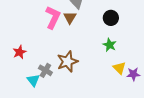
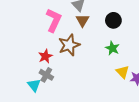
brown triangle: (70, 18) -> (83, 20), moved
red star: (20, 52) -> (45, 56), moved
brown star: (67, 62) -> (69, 45), moved

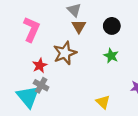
pink L-shape: (54, 20) -> (31, 29), moved
yellow triangle: (123, 72) -> (103, 102), moved
cyan triangle: (34, 85) -> (28, 96), size x1.6

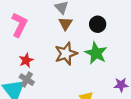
brown star: (65, 53) -> (66, 54), moved
green star: (111, 56) -> (96, 53), size x1.5

